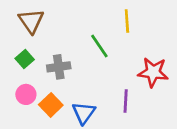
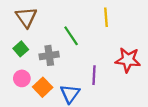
green line: (99, 46) -> (71, 36), moved
purple line: (126, 101) -> (94, 75), moved

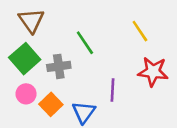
yellow line: (106, 17) -> (140, 31), moved, turned -30
green square: (21, 49) -> (25, 59), size x1.6

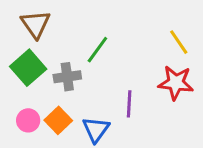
yellow line: (140, 31) -> (179, 42), moved
green line: (85, 43) -> (97, 50), turned 70
pink circle: (26, 94) -> (28, 120), moved

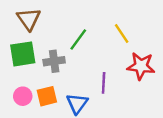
yellow line: (179, 42) -> (122, 33), moved
green square: (28, 68) -> (23, 54), turned 32
orange square: (58, 120) -> (47, 96), turned 30

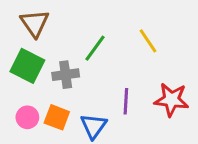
green square: (23, 54) -> (27, 66), turned 36
red star: (141, 66) -> (171, 100), moved
orange square: (47, 96) -> (57, 117), turned 35

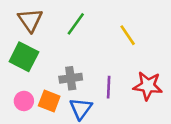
green line: (95, 48) -> (76, 24), moved
gray cross: (66, 75) -> (71, 78), moved

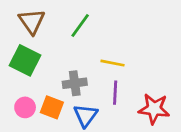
yellow line: (128, 35) -> (112, 63), moved, turned -45
red star: (148, 86) -> (154, 109), moved

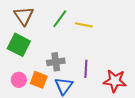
yellow line: (112, 63) -> (84, 25), moved

